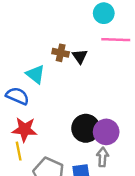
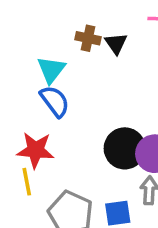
cyan triangle: (35, 74) -> (51, 70), turned 30
blue semicircle: (17, 96) -> (55, 101), moved, turned 30

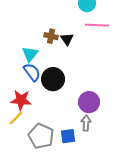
black circle: (125, 148) -> (53, 79), moved
yellow line: (27, 182) -> (16, 118), turned 56

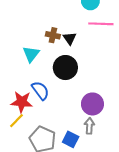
blue semicircle: (32, 72) -> (40, 90), moved
black circle: (53, 79) -> (65, 68), moved
blue square: (68, 136) -> (71, 139), turned 35

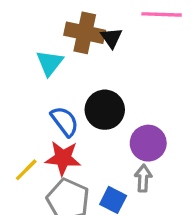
brown cross: (53, 35) -> (85, 33), size x1.6
black circle: (65, 68) -> (105, 110), moved
red star: (22, 102) -> (63, 158), moved

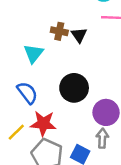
brown cross: (85, 33) -> (59, 31), size x0.6
blue semicircle: (65, 121) -> (27, 93), moved

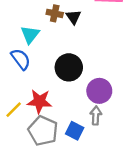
blue semicircle: (27, 93) -> (21, 59), moved

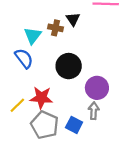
brown cross: (55, 13) -> (56, 28), moved

